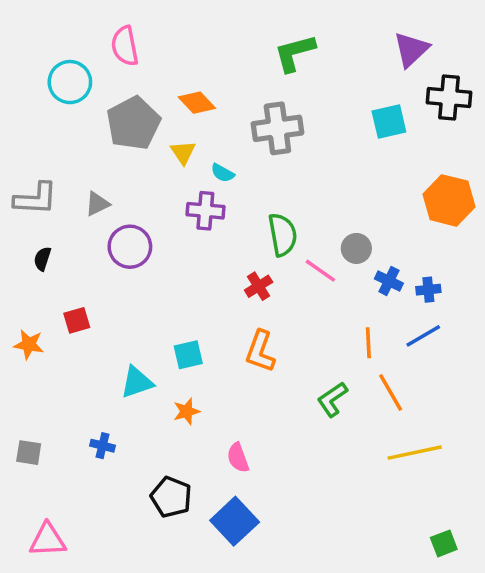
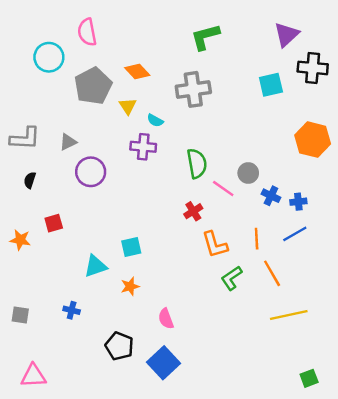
red cross: (259, 286) -> (193, 211), moved
orange L-shape: (260, 351) -> (215, 245), moved, turned -36

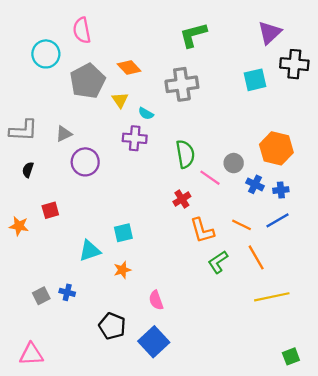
orange hexagon: (313, 140) -> (276, 148), moved
orange line: (257, 239) -> (241, 225), turned -60
gray square: (20, 315) -> (41, 296), moved, turned -36

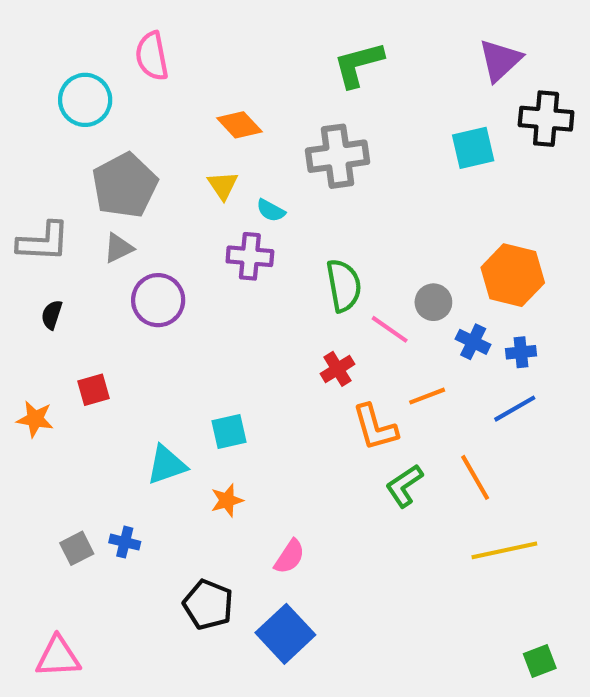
gray pentagon: (87, 81) -> (125, 185), moved
orange line: (241, 225) -> (427, 396), moved, turned -48
pink semicircle: (156, 300) -> (290, 557), turned -126

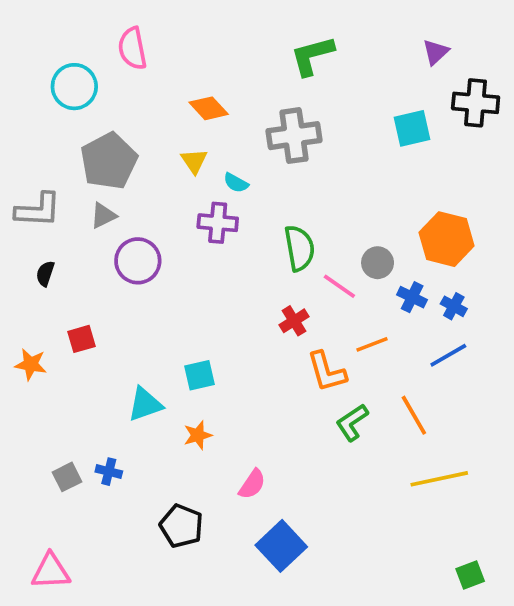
purple triangle: (500, 60) -> (436, 52), size x0.7
blue cross: (521, 352) -> (454, 306), turned 35
blue square: (285, 634) -> (281, 546), moved

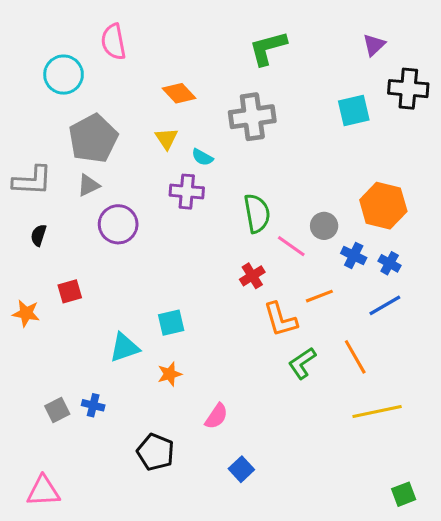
blue square: (281, 546) -> (241, 469), size x0.6

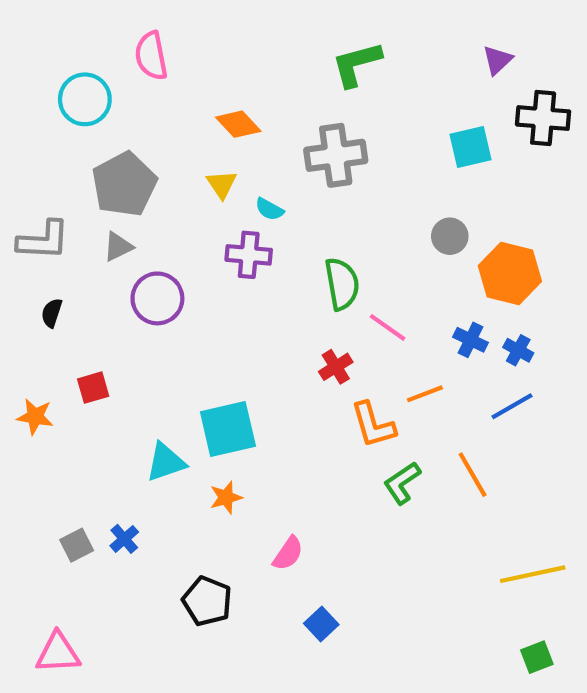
gray circle: (324, 226) -> (450, 236), moved
cyan square: (171, 323) -> (228, 429), size x1.6
blue cross: (93, 405) -> (124, 539), turned 35
yellow line: (377, 412) -> (533, 574), moved

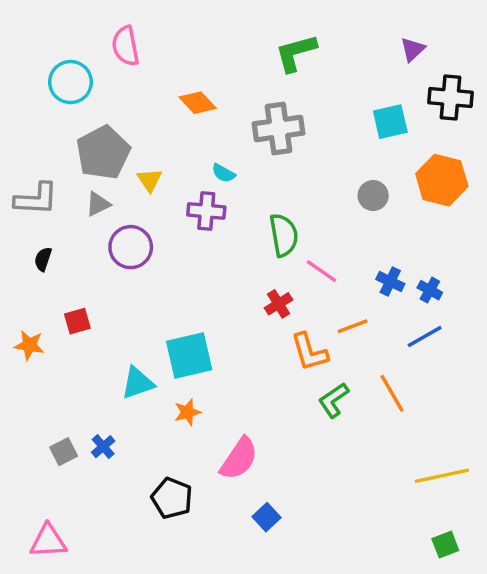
yellow triangle: (222, 184) -> (150, 180), moved
orange hexagon: (510, 274) -> (442, 180), moved
pink semicircle: (288, 553) -> (239, 459), size x1.5

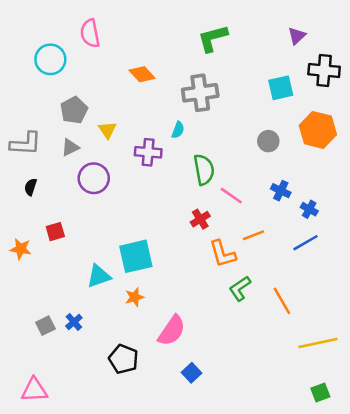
gray pentagon: (103, 153) -> (74, 110), size x0.7
cyan semicircle: (224, 173) -> (178, 130), moved, turned -98
blue cross: (390, 281) -> (281, 191), moved
orange line: (392, 393) -> (282, 301), moved

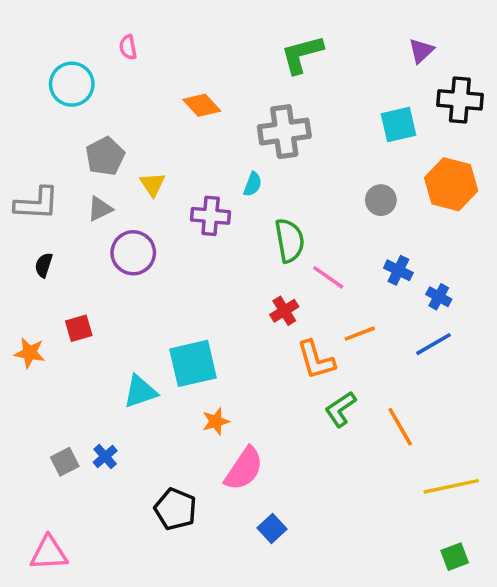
pink semicircle: (90, 33) -> (128, 47), size x0.6
orange star: (135, 297) -> (216, 421), moved

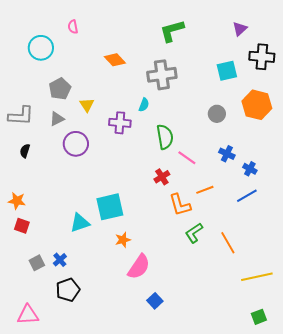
red square: (79, 328) -> (22, 226), moved, turned 35
black pentagon: (175, 509) -> (68, 290), moved, turned 30

